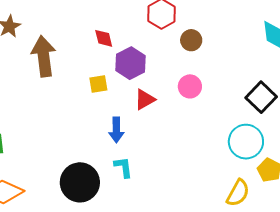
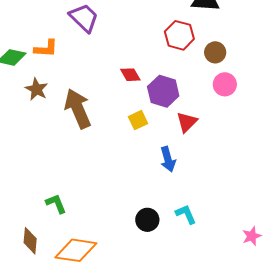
pink circle: (190, 86) -> (225, 84), moved
cyan L-shape: (123, 167) -> (186, 214), moved
black circle: (80, 182) -> (147, 220), size x0.6

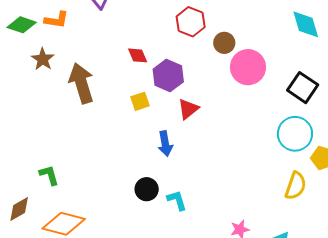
pink circle: (225, 84) -> (248, 67), moved, size x1.5
black circle: (147, 220) -> (147, 189), moved
brown diamond: (30, 241) -> (19, 209), turned 48

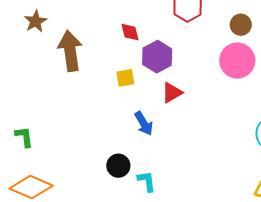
brown circle: (224, 43) -> (241, 25), moved
blue arrow: (165, 144) -> (144, 123), turned -30

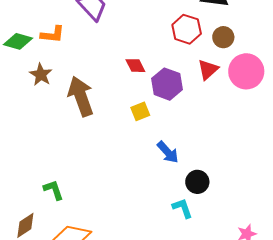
brown circle: (241, 25) -> (223, 37), moved
red triangle: (172, 93) -> (208, 70), moved
black circle: (118, 166) -> (197, 182), moved

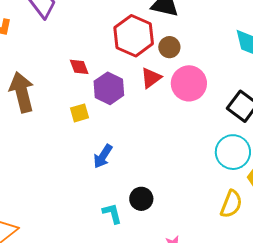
red hexagon: (187, 29) -> (134, 36), size x1.4
blue arrow: (168, 152) -> (103, 156), turned 70
black circle: (197, 182) -> (141, 199), moved

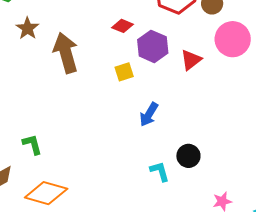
red diamond: (79, 67) -> (122, 26), turned -45
red triangle: (151, 78) -> (191, 60), moved

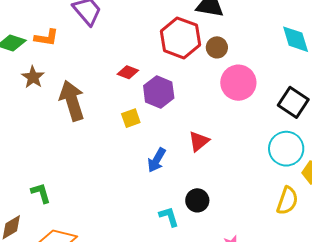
red triangle: (191, 60) -> (199, 141), moved

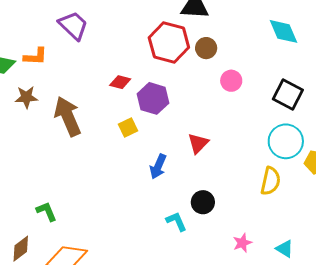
brown star: (33, 77) -> (26, 97), turned -30
pink circle: (238, 83) -> (231, 81), size x0.6
yellow semicircle: (287, 201) -> (270, 181), moved

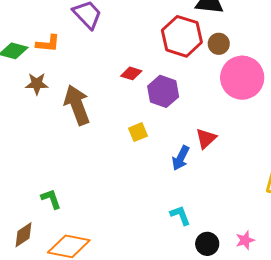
pink circle: (231, 81) -> (242, 78), size x2.0
yellow square: (128, 127) -> (138, 132), moved
blue arrow: (158, 166) -> (181, 158), moved
black circle: (203, 202) -> (207, 244), moved

